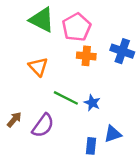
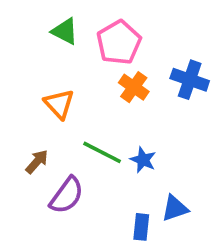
green triangle: (42, 20) -> (65, 31), size x0.7
orange cross: (86, 56) -> (134, 87), turned 30
brown arrow: (14, 120) -> (37, 162), moved

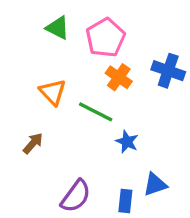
green line: (102, 152) -> (96, 112), moved
purple semicircle: (67, 195) -> (76, 196), moved

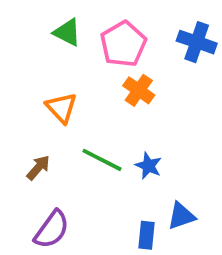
blue cross: (168, 71) -> (197, 42), moved
green line: (96, 112) -> (102, 160), moved
purple semicircle: (76, 196) -> (52, 229), moved

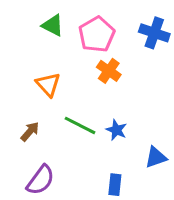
blue triangle: (181, 216) -> (156, 157), moved

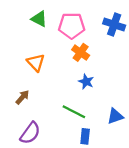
pink pentagon: (97, 34) -> (72, 26), turned 30
green line: (80, 125) -> (74, 112), moved
blue star: (116, 130) -> (86, 82), moved

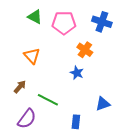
orange cross: (81, 52) -> (85, 50), moved
green line: (74, 112) -> (48, 100), moved

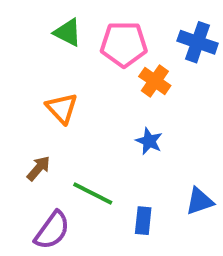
orange cross: (85, 50) -> (155, 81), moved
blue rectangle: (76, 122) -> (143, 221), moved

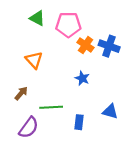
blue cross: (198, 42) -> (109, 46), moved
green line: (93, 193) -> (51, 107), turned -30
blue triangle: (199, 201) -> (110, 111), turned 35

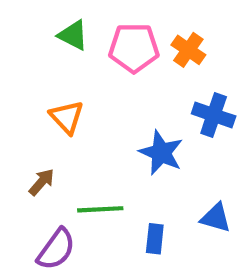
orange cross: (85, 45) -> (188, 50), moved
blue cross: (109, 46) -> (214, 115), moved
blue star: (82, 78) -> (161, 153), size x1.5

